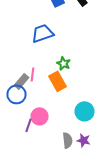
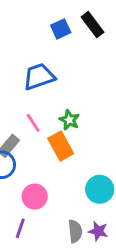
pink line: (32, 74) -> (33, 123), moved, turned -40
purple line: (28, 125) -> (20, 228), moved

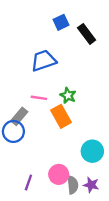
black rectangle: (92, 25) -> (87, 34), moved
pink line: (33, 123) -> (39, 98), turned -49
pink circle: (35, 197) -> (59, 174), moved

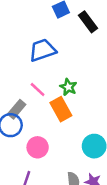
pink line: (39, 98) -> (38, 89), turned 35
pink circle: (59, 174) -> (38, 147), moved

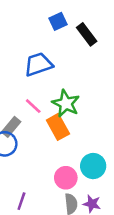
green star: (68, 87) -> (66, 103), size x1.5
pink circle: (38, 147) -> (66, 178), moved

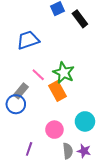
blue trapezoid: (38, 64) -> (28, 40), moved
pink circle: (66, 178) -> (54, 130), moved

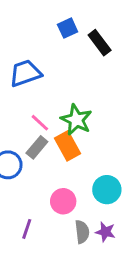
gray rectangle: (21, 91) -> (37, 147), moved

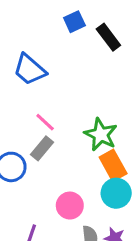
blue trapezoid: (25, 73) -> (30, 70), turned -120
green star: (76, 120) -> (101, 134), moved
orange rectangle: (68, 146) -> (113, 165), moved

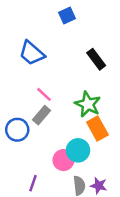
black rectangle: (108, 37) -> (96, 59), moved
cyan circle: (116, 193) -> (78, 150), moved

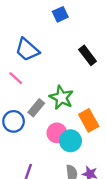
pink line: (44, 94) -> (16, 78), moved
green star: (88, 104) -> (61, 98), moved
pink circle: (63, 160) -> (57, 133), moved

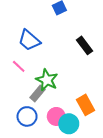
green star: (61, 98) -> (47, 80), moved
blue circle: (14, 121) -> (27, 116), moved

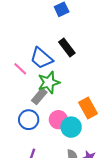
blue trapezoid: (29, 40) -> (41, 58), moved
black rectangle: (84, 45) -> (67, 48), moved
green star: (47, 80) -> (49, 83), turned 30

